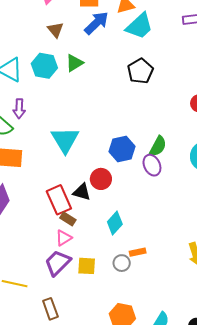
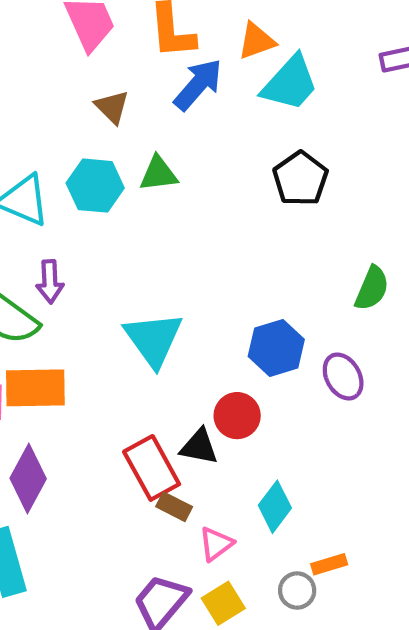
green triangle: (74, 63) -> (159, 174), turned 30
green semicircle: (158, 146) -> (372, 288), moved
pink triangle: (64, 238) -> (216, 544), moved
yellow square: (87, 266) -> (223, 603), turned -30

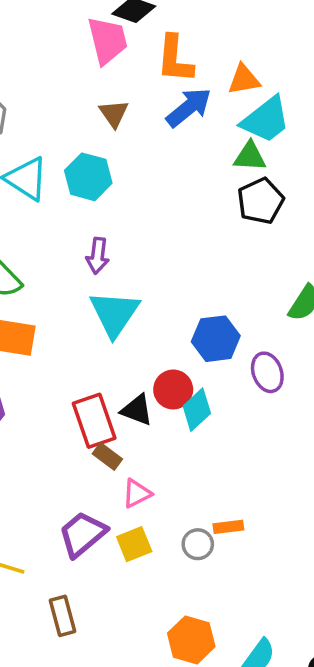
green triangle: (159, 174) -> (250, 156), moved
purple arrow: (50, 282) -> (98, 256), moved
cyan diamond: (275, 507) -> (197, 410), moved

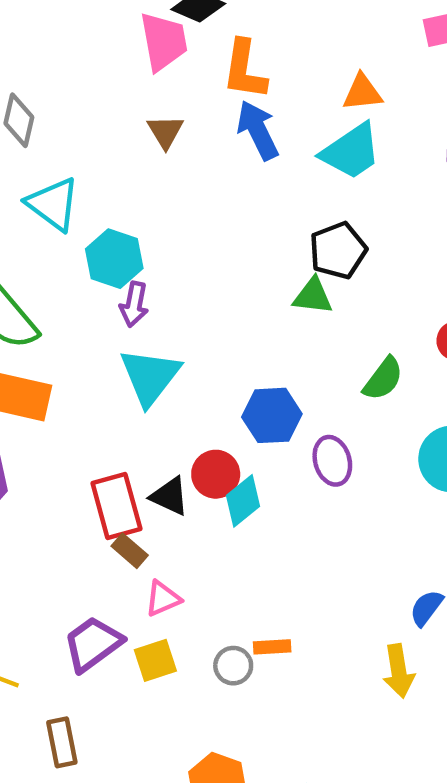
orange triangle: (244, 80) -> (362, 92), moved
blue arrow: (189, 107) -> (258, 130), turned -81
green triangle: (250, 156) -> (313, 296), moved
cyan hexagon: (88, 177) -> (114, 259), moved

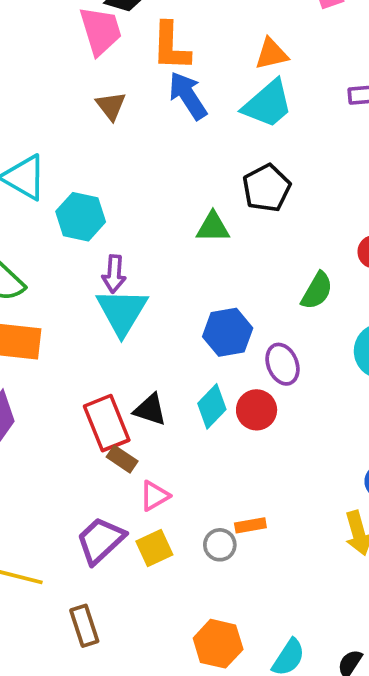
green triangle: (313, 296) -> (213, 227), moved
purple arrow: (134, 304) -> (114, 274), moved
red circle: (216, 474) -> (257, 410), moved

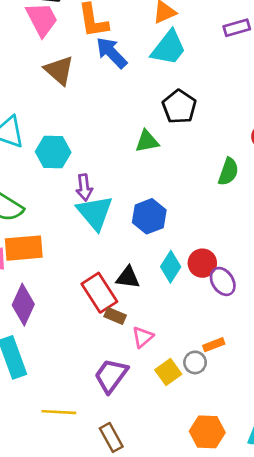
brown triangle: (111, 106) -> (59, 70), size x1.4
blue hexagon: (228, 332) -> (149, 216), moved
purple ellipse: (282, 364) -> (223, 281), moved
yellow square: (154, 548) -> (168, 372), moved

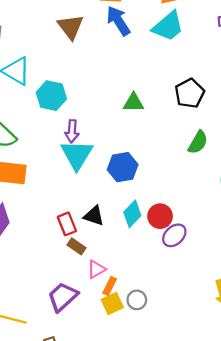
black pentagon: (179, 107) -> (190, 93), moved
purple ellipse: (223, 281) -> (174, 235), turned 70
red rectangle: (99, 293) -> (67, 224), size x0.7
orange rectangle: (214, 345) -> (110, 286), moved, turned -54

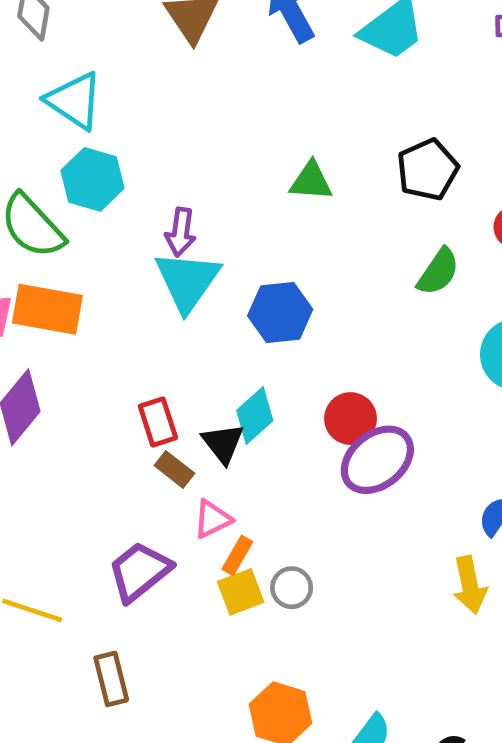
cyan hexagon: (51, 96) -> (92, 179), moved
cyan diamond: (132, 214) -> (255, 415), moved
black triangle: (94, 216) -> (223, 443), moved, turned 30
purple ellipse: (174, 235) -> (377, 460), size x1.4

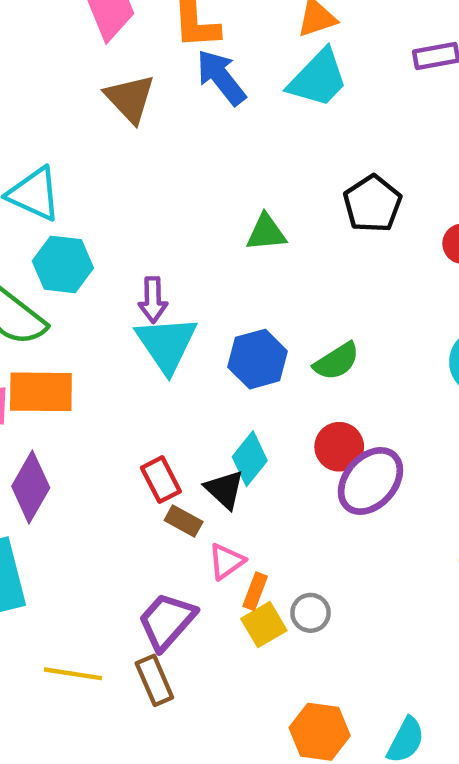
green semicircle: (438, 272) -> (337, 361), moved, turned 33
brown rectangle: (111, 679) -> (154, 680), moved

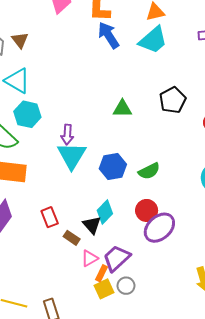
brown triangle: (130, 98) -> (20, 40), moved, size x0.7
red rectangle: (161, 480) -> (50, 217), moved
purple trapezoid: (167, 621) -> (117, 258), moved

